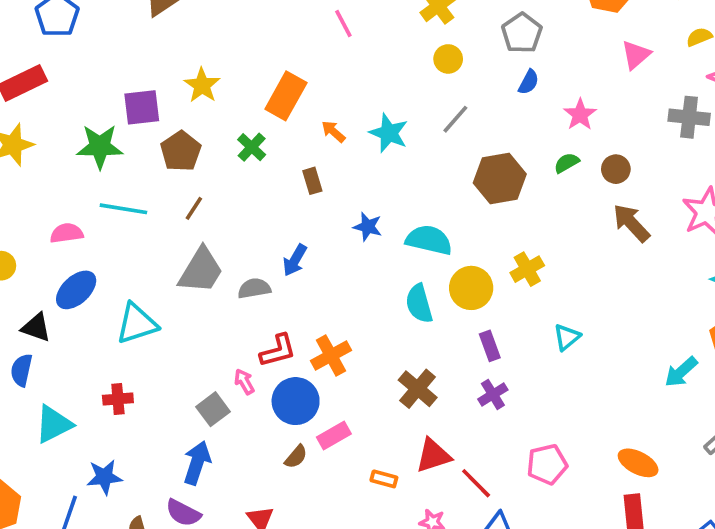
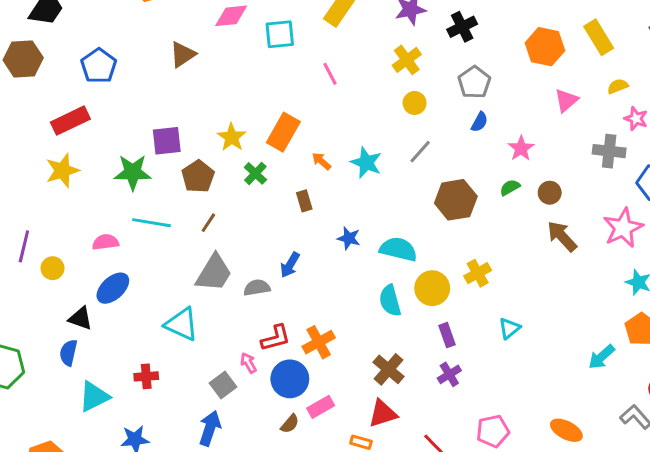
yellow star: (202, 85) -> (232, 137), moved
cyan triangle: (137, 324) -> (182, 324), moved, turned 42
red triangle: (433, 456) -> (383, 414), moved

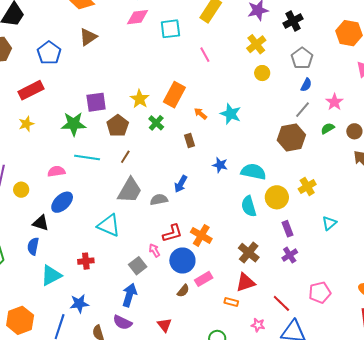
brown triangle: (183, 54) -> (88, 37), moved
gray line: (420, 152) -> (302, 110), moved
yellow star: (62, 171) -> (26, 124), size x0.7
orange cross: (319, 342) -> (201, 235), turned -30

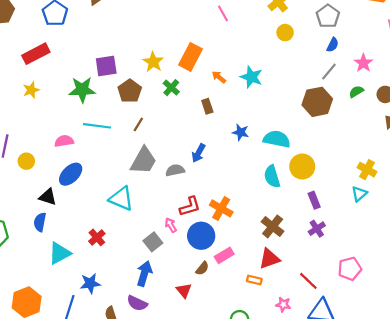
yellow cross: (307, 187) -> (367, 170), moved, turned -30
red cross: (86, 261) -> (97, 237), turned -35
red triangle: (164, 325) -> (184, 290), moved

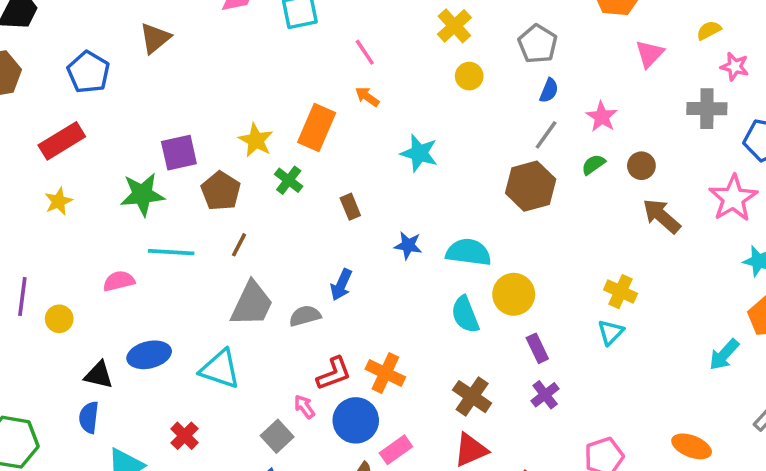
orange arrow: (219, 77) -> (367, 97), moved
blue ellipse: (71, 174) -> (149, 355), moved, turned 35

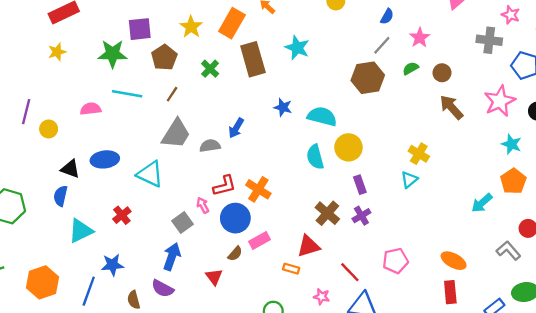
green cross: (289, 180) -> (210, 69), moved
brown rectangle: (350, 207) -> (253, 59), moved, size x2.0
brown cross: (472, 397) -> (327, 213), moved

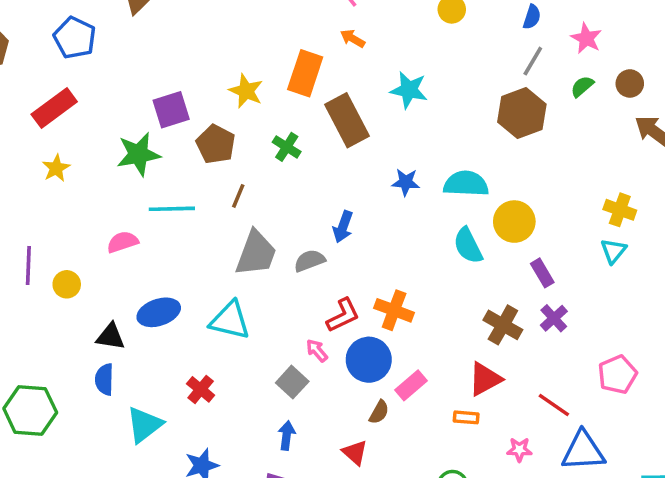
blue arrow: (172, 257) -> (287, 436), size x0.7

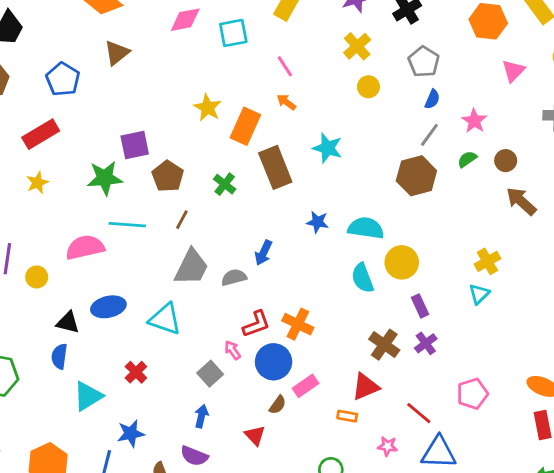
yellow star: (246, 91) -> (208, 108), moved
yellow cross: (620, 210) -> (487, 261), turned 35
pink semicircle: (123, 242) -> (85, 247), size x1.5

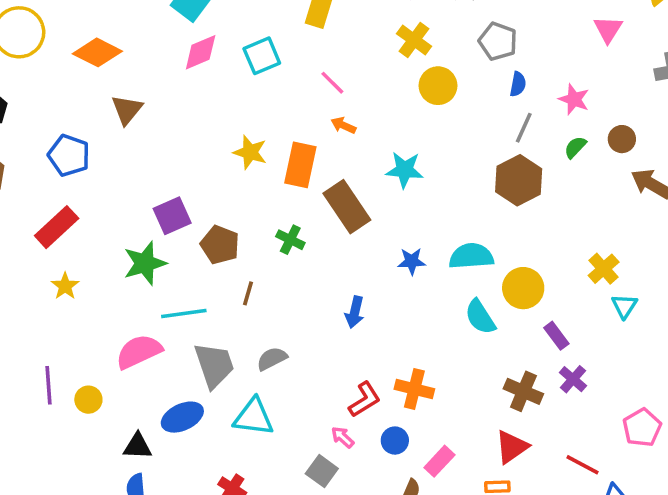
yellow circle: (368, 87) -> (438, 86), size x1.4
yellow cross: (487, 261) -> (604, 269), moved
gray trapezoid: (191, 267) -> (214, 365), moved, turned -33
gray semicircle: (234, 277) -> (272, 359), moved
blue circle: (274, 362) -> (395, 441), size x0.6

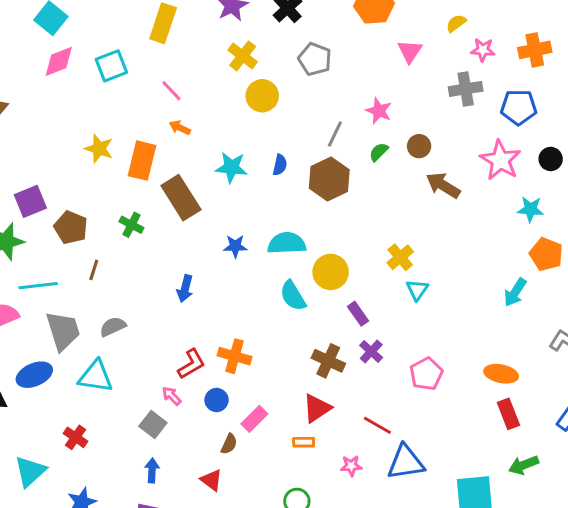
blue semicircle: (518, 84) -> (280, 165), moved
pink pentagon: (642, 428) -> (426, 374), moved

